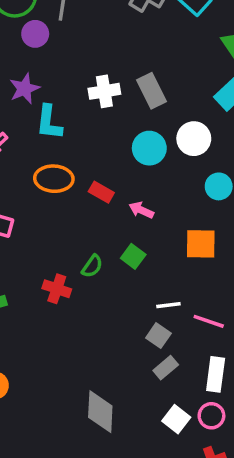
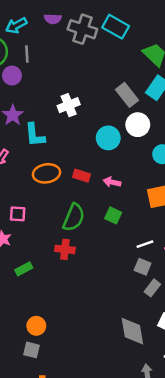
gray rectangle: (152, 91) -> (127, 95), moved
green semicircle: (92, 266) -> (74, 217), moved, size x1.6
gray diamond: (100, 412) -> (132, 331), moved

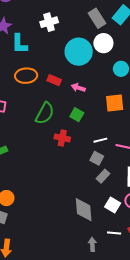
cyan circle: (108, 138) -> (79, 52), size x1.4
red cross: (65, 249) -> (62, 138), moved

